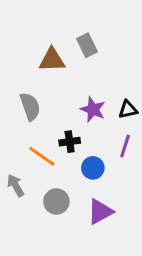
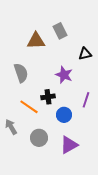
black triangle: (128, 110) -> (85, 54), moved

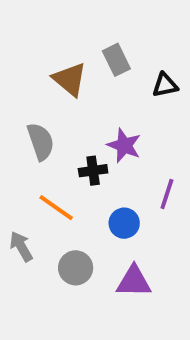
brown triangle: (36, 41) -> (70, 79), turned 42
black triangle: (85, 54) -> (165, 85), moved
black cross: (48, 97) -> (93, 171), moved
purple triangle: (69, 145) -> (134, 281), turned 30

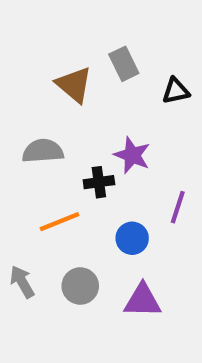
gray semicircle: (41, 141) -> (43, 151), turned -75
orange line: (56, 208) -> (59, 222), turned -57
gray arrow: (21, 246) -> (22, 282), moved

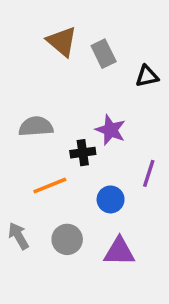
brown triangle: (74, 85) -> (62, 41), moved

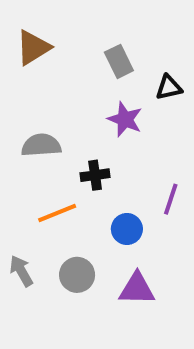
brown triangle: (62, 41) -> (33, 48), moved, turned 48
purple star: (111, 130) -> (125, 119), moved

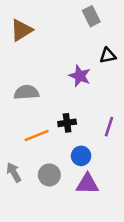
gray rectangle: (119, 61) -> (91, 16), moved
black cross: (95, 175) -> (67, 123), moved
blue circle: (127, 229) -> (81, 156), moved

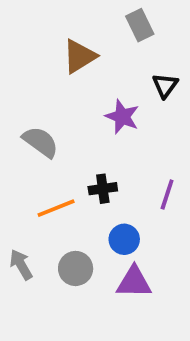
brown triangle: (21, 30) -> (79, 56), moved
black triangle: (108, 56) -> (165, 85), turned -42
gray semicircle: (26, 92) -> (40, 142), turned 40

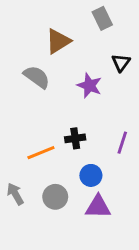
gray semicircle: (40, 142) -> (37, 77), moved

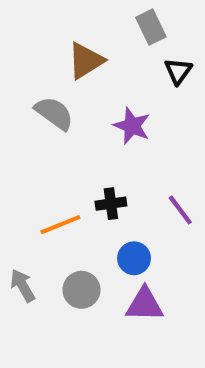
black triangle: (121, 63) -> (178, 71), moved
purple line: (122, 143) -> (180, 210), turned -55

